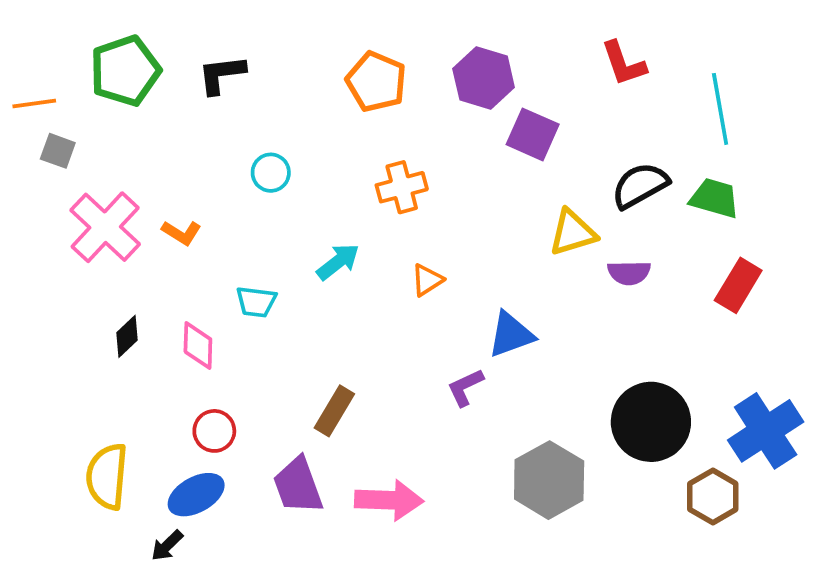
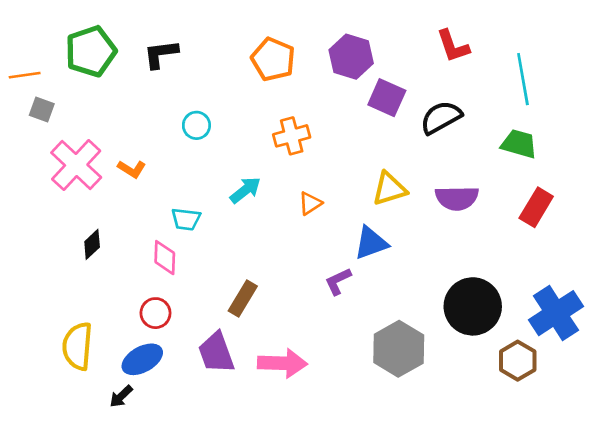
black semicircle: (640, 185) -> (441, 117), moved
yellow triangle: (573, 233) -> (389, 189), moved
purple semicircle: (629, 273) -> (457, 198), size x1.4
pink diamond: (198, 345) -> (165, 258), moved

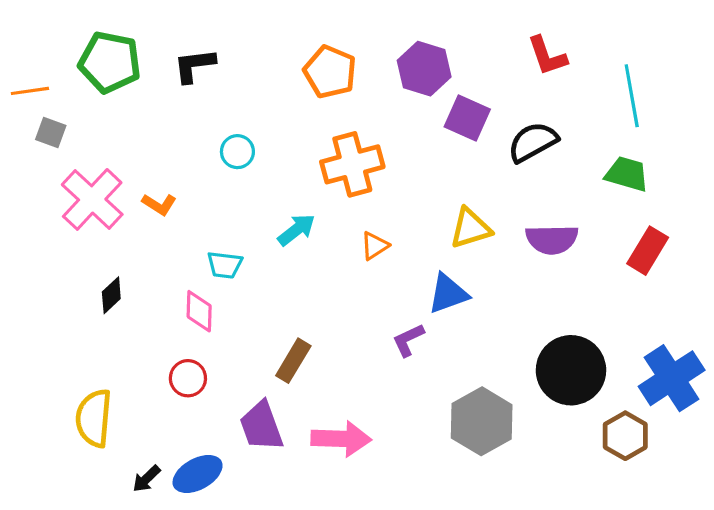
green pentagon: (91, 51) -> (110, 62), turned 30
orange cross: (292, 136) -> (352, 164), size x1.4
blue ellipse: (142, 359) -> (198, 474), moved

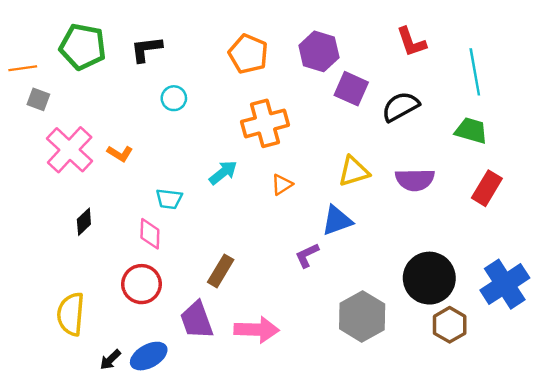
cyan circle: (237, 152) -> (174, 98), moved
red circle: (188, 378) -> (141, 284), size x1.4
brown hexagon: (625, 436) -> (450, 325), moved

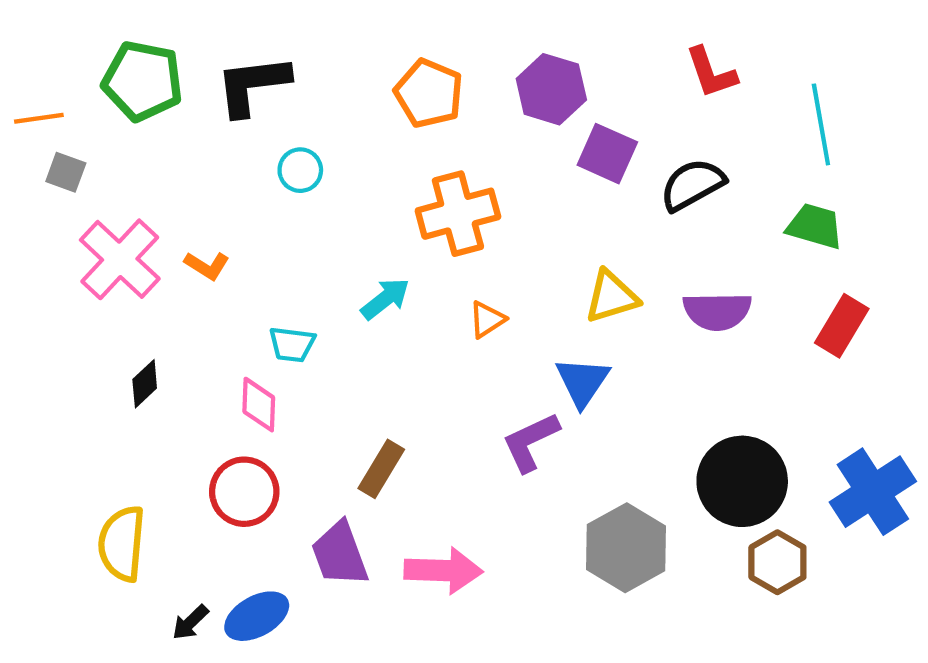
black L-shape: (146, 49) -> (253, 85), size x1.4
blue triangle: (337, 221) -> (582, 382), turned -36
purple L-shape: (307, 255) -> (531, 442), size x1.4

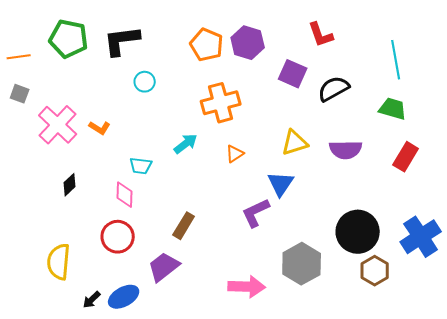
red L-shape: (711, 73) -> (321, 35), moved
purple hexagon: (551, 89) -> (248, 43), moved
gray square: (66, 172) -> (20, 94), moved
purple trapezoid: (340, 554) -> (164, 267), turned 72
pink arrow: (443, 571) -> (247, 287), moved

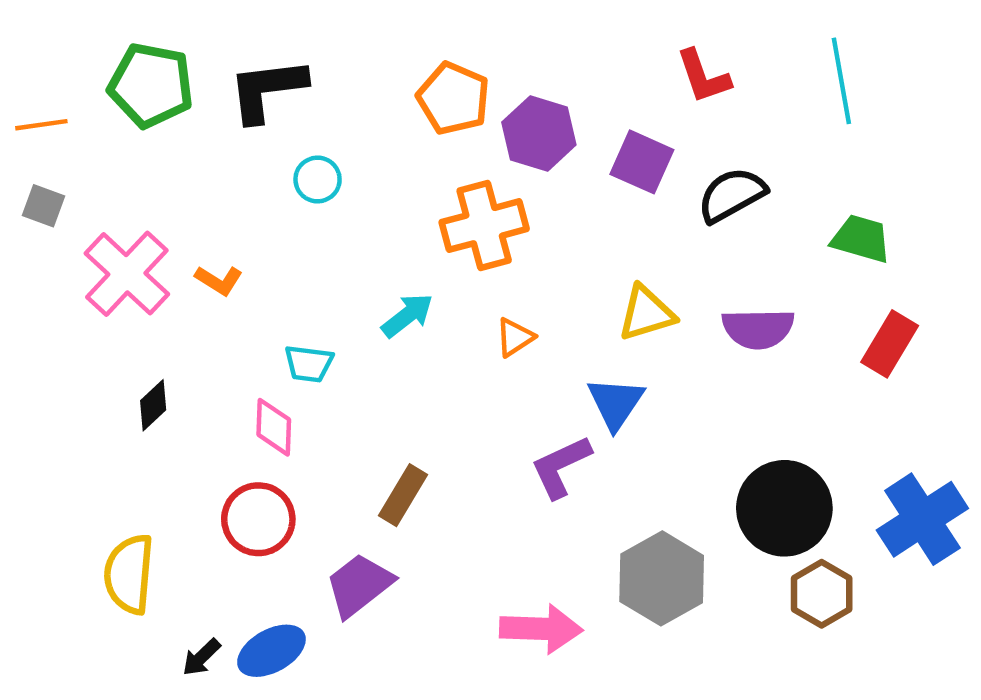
purple hexagon: (248, 43) -> (539, 133), moved
cyan line: (396, 60) -> (841, 81), moved

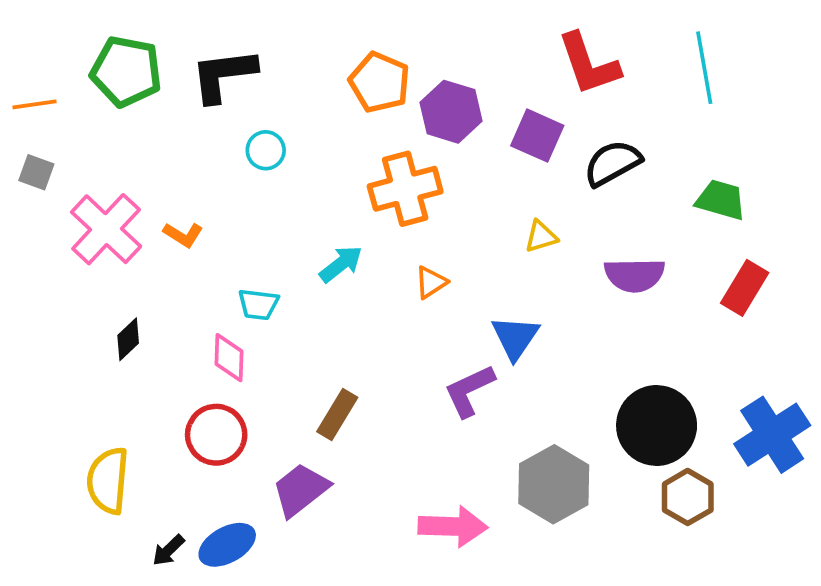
red L-shape: (703, 76) -> (589, 64), size x1.4
yellow triangle: (646, 313) -> (541, 237), moved, size x0.7

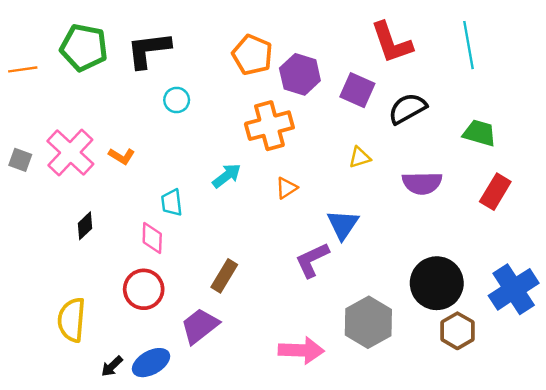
gray square: (36, 172) -> (20, 160), moved
cyan trapezoid: (258, 304) -> (172, 203), turned 76

